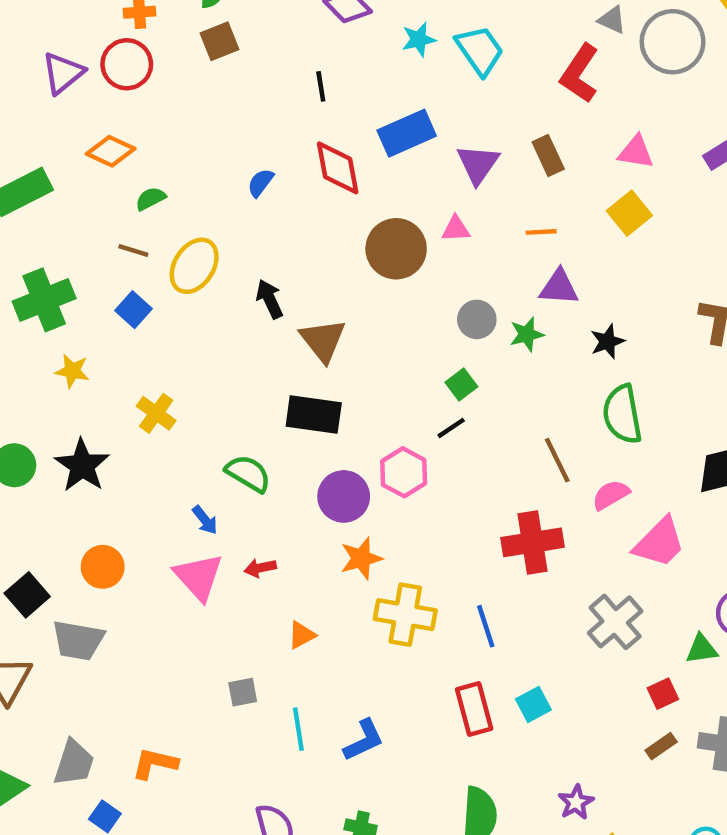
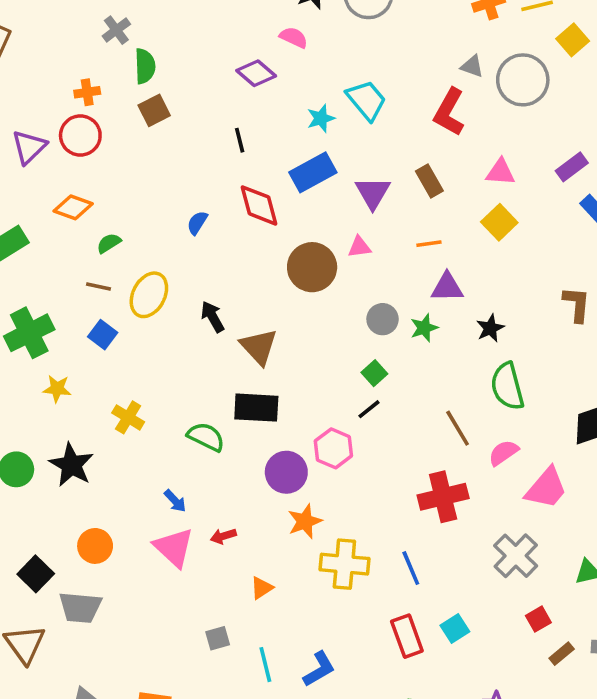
cyan star: (419, 39) -> (321, 118), moved
green semicircle: (248, 473) -> (206, 437), moved
red square: (663, 694) -> (538, 619), moved

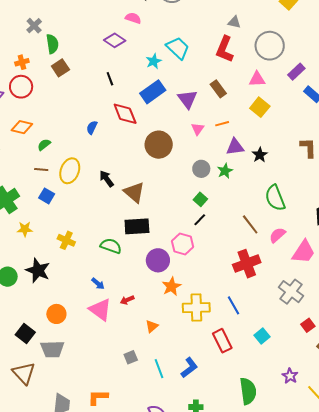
gray circle: (523, 80) -> (270, 46), moved
pink triangle: (359, 247) -> (198, 129), moved, turned -40
black star: (490, 328) -> (260, 155), moved
red rectangle: (407, 636) -> (222, 341), moved

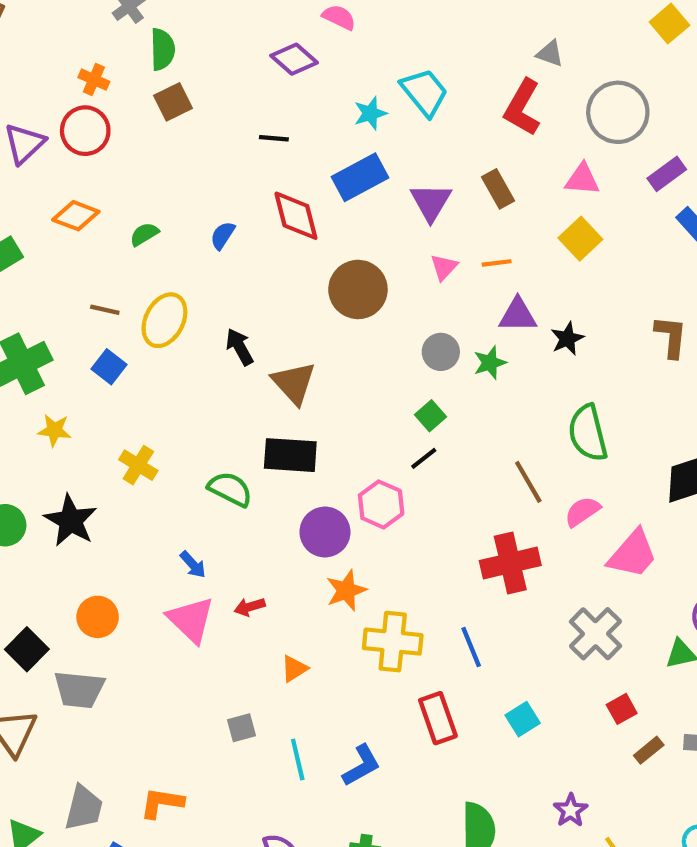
orange cross: (22, 62) -> (94, 80), turned 32
black line: (110, 79) -> (274, 138), turned -72
green semicircle: (44, 145) -> (144, 234), moved

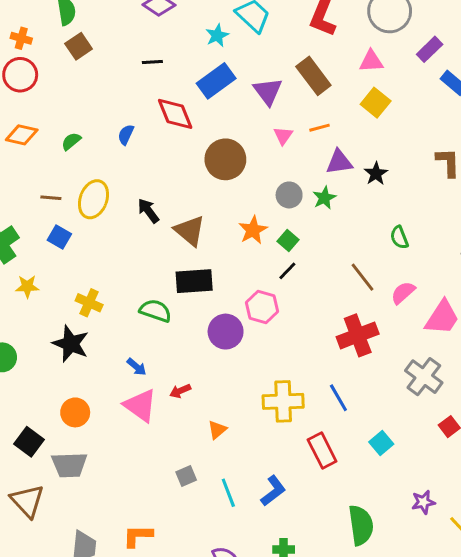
brown rectangle: (498, 189) -> (313, 76), size x1.4
green semicircle: (588, 433) -> (399, 237), size x0.6
black star: (71, 521) -> (71, 344), moved
orange star: (346, 590) -> (253, 230), moved
purple star: (571, 810) -> (423, 502), turned 30

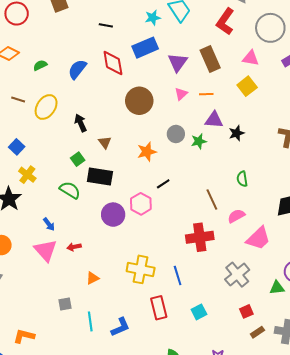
blue semicircle: (126, 135) -> (77, 69), size x1.5
brown triangle: (190, 231) -> (105, 142), size x0.6
blue square: (59, 237) -> (17, 147), moved
green square: (288, 240) -> (78, 159), moved

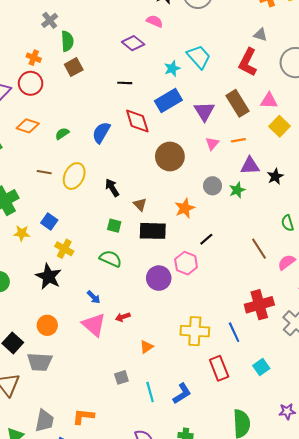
pink triangle: (251, 58) -> (269, 101), moved
green square: (78, 159) -> (114, 226), turned -32
black rectangle: (100, 176) -> (153, 231), moved
red cross: (200, 237) -> (259, 305), moved

